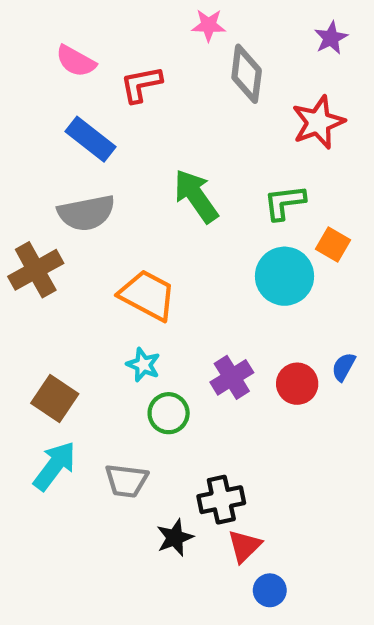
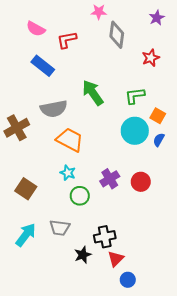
red star: (318, 122) -> (151, 58), size x0.7
gray semicircle: (86, 213) -> (54, 109), moved
blue semicircle: (344, 367) -> (159, 140), moved
cyan arrow: (55, 466) -> (26, 235), moved

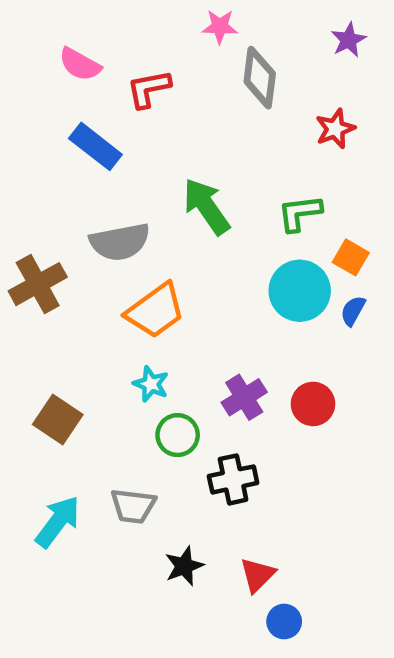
orange trapezoid: (70, 140) -> (155, 311), turned 116
black cross: (105, 237) -> (233, 479), moved

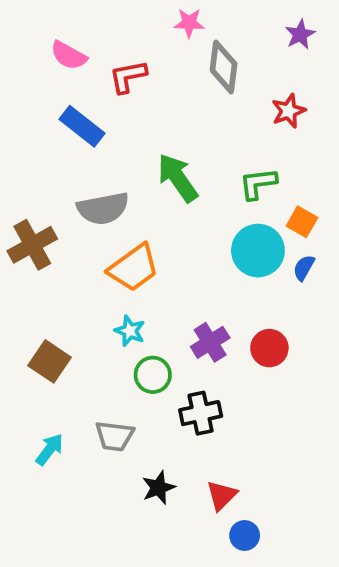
cyan arrow: (58, 522) -> (49, 449), size x0.7

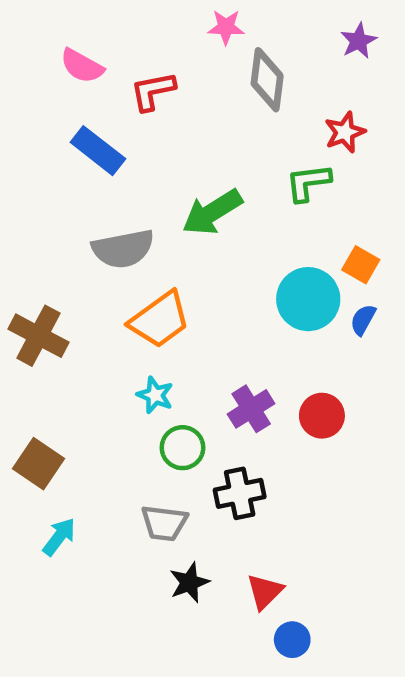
green arrow: (178, 178) -> (212, 212), turned -87
green L-shape: (258, 184) -> (308, 183), moved
brown cross: (32, 245) -> (39, 336), moved, turned -33
brown square: (49, 361) -> (39, 464), moved
gray trapezoid: (115, 436) -> (164, 523), moved

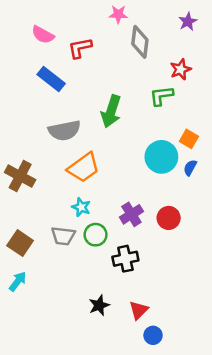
green arrow: (212, 212) -> (111, 111), turned -40
gray trapezoid: (164, 523) -> (63, 236), moved
cyan arrow: (59, 537) -> (18, 281), moved

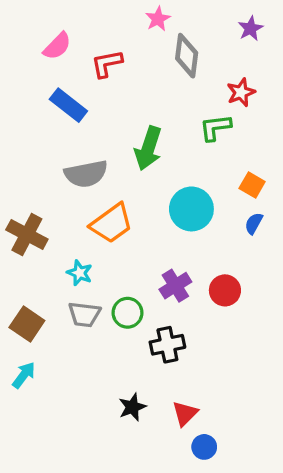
pink star: (118, 14) -> (158, 19), turned -30
pink semicircle: (43, 35) -> (57, 46), turned -75
cyan circle: (161, 157) -> (191, 209), moved
cyan star: (81, 207) -> (80, 273), moved

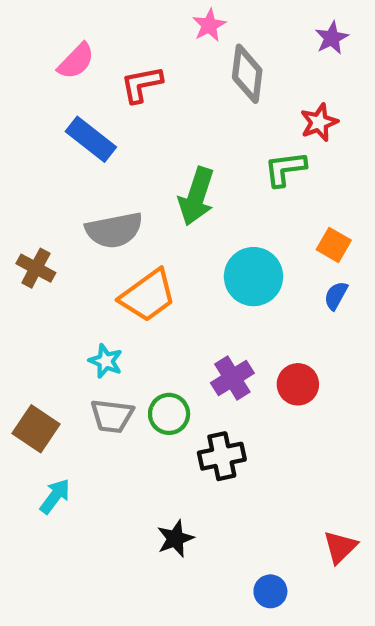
brown cross: (27, 235) -> (36, 268), moved, size x0.7
cyan arrow: (24, 375) -> (55, 496), moved
red triangle: (185, 413) -> (340, 547), moved

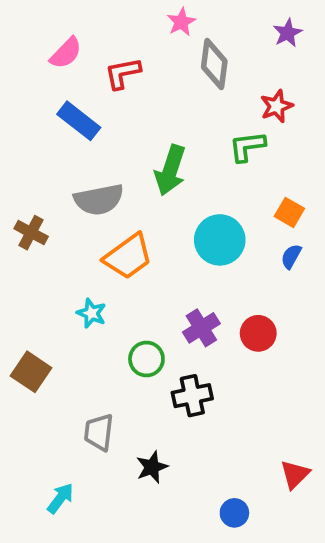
gray trapezoid: (112, 416) -> (99, 432), moved, turned 90
cyan arrow: (55, 496) -> (60, 498), moved

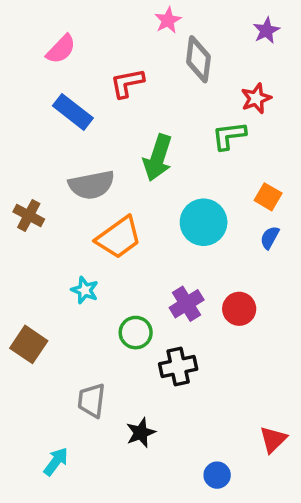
red L-shape: (123, 73) -> (127, 83), moved

